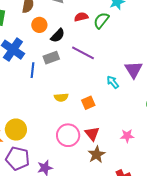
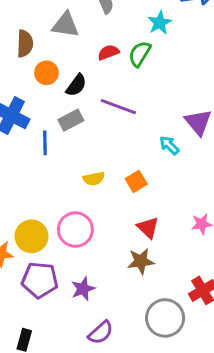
pink circle: (68, 135) -> (75, 230), moved
brown star: (97, 155) -> (141, 261), moved, turned 30

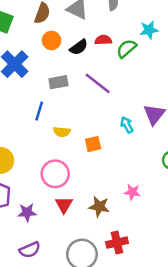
black semicircle: (76, 85) -> (79, 47), moved
blue line: (45, 143) -> (39, 111), moved
red triangle: (148, 228) -> (64, 205), moved
pink circle: (75, 230) -> (55, 174), moved
brown star: (141, 261) -> (99, 207), moved

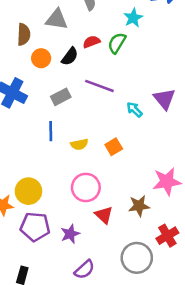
cyan arrow: (127, 125) -> (134, 110), moved
pink star: (132, 192) -> (167, 182), size x1.6

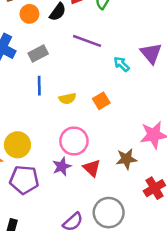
gray rectangle: (61, 97) -> (38, 53), moved
purple star: (70, 234) -> (62, 166), moved
gray circle: (137, 258) -> (109, 213), moved

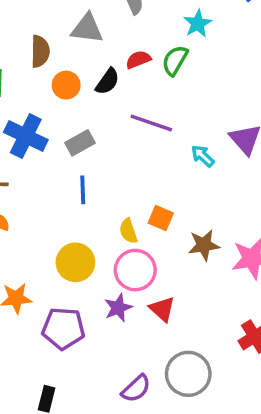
yellow semicircle: (67, 99) -> (128, 231), moved, turned 84
orange square: (101, 101) -> (161, 218), moved, turned -35
yellow circle: (17, 145) -> (75, 262), moved
brown star: (126, 159) -> (204, 245), moved

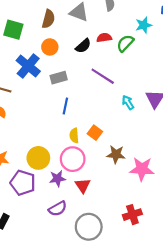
orange circle: (66, 85) -> (50, 47), moved
blue line: (83, 190) -> (65, 106), moved
yellow circle: (75, 262) -> (38, 158), moved
purple semicircle: (136, 389) -> (58, 209), moved

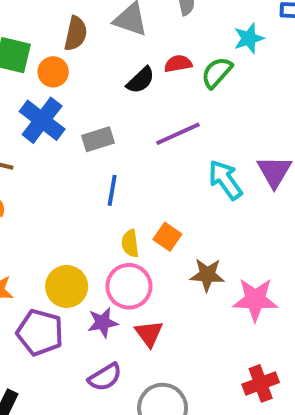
orange circle: (50, 47) -> (53, 72), moved
purple line: (103, 76) -> (178, 134), turned -55
cyan arrow: (128, 103) -> (225, 180), size x1.5
red cross: (132, 215) -> (261, 383), moved

